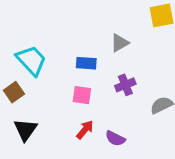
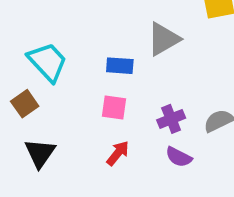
gray triangle: (120, 43) -> (164, 39), size x1.4
purple cross: (125, 85) -> (171, 119), moved
purple semicircle: (115, 138) -> (179, 157), moved

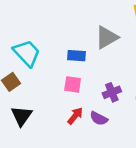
purple semicircle: (179, 157) -> (99, 118), moved

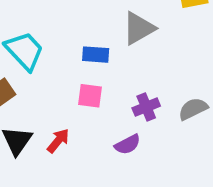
red arrow: (75, 116) -> (58, 141), moved
purple semicircle: (99, 118) -> (127, 144), turned -54

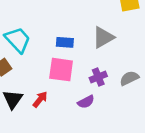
gray triangle: (139, 28) -> (103, 37), moved
pink square: (90, 96) -> (61, 70), size x1.5

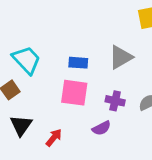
purple cross: (98, 77) -> (115, 101), turned 35
red arrow: (40, 99) -> (54, 138), moved

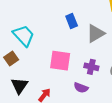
blue rectangle: (78, 63) -> (72, 21), moved, turned 64
purple semicircle: (101, 128) -> (81, 88), turned 48

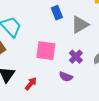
purple cross: (91, 67) -> (76, 57), turned 32

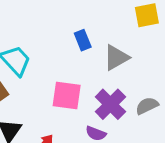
purple cross: (76, 57) -> (110, 104), size x1.5

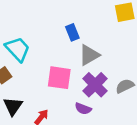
gray triangle: (116, 58) -> (89, 55), moved

